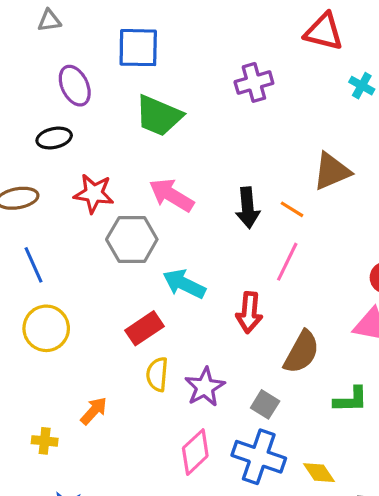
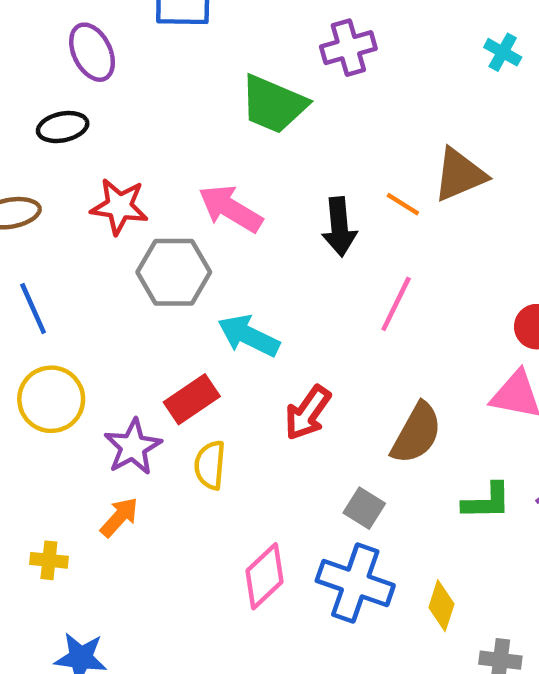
green trapezoid: (159, 116) -> (274, 104), moved
orange line: (292, 209) -> (403, 204), moved
red arrow: (249, 312) -> (308, 413), moved, turned 30
purple star: (205, 387) -> (133, 447), moved
yellow diamond: (319, 473) -> (441, 606), turned 52

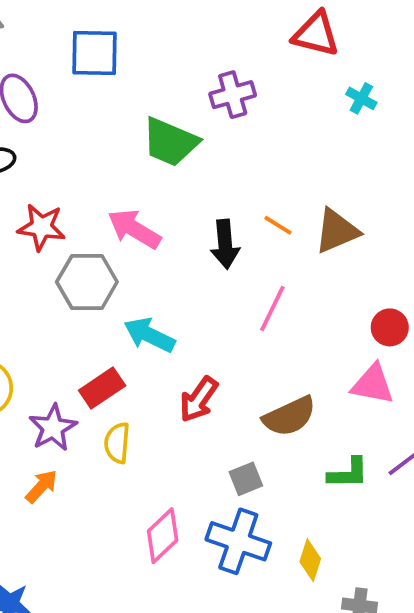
brown triangle: (460, 175) -> (337, 231), moved
brown semicircle: (416, 433) -> (289, 416), turned 36
gray square: (364, 508) -> (246, 479), turned 36

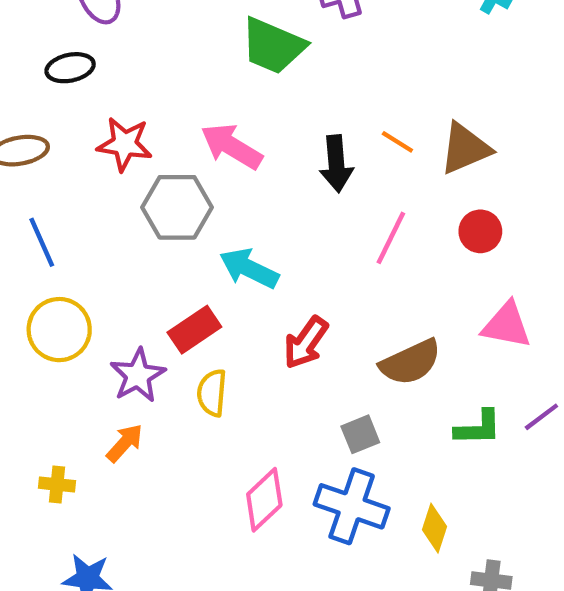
red circle: (390, 327) -> (480, 231), moved

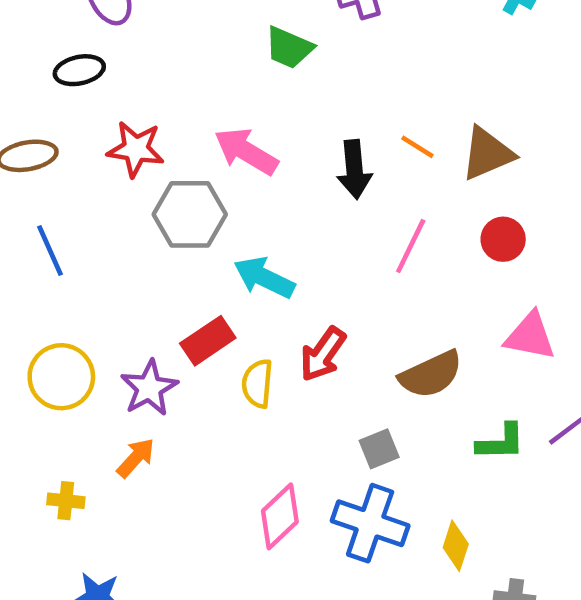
green trapezoid: (273, 46) -> (289, 48), size x0.7
yellow circle: (59, 330) -> (61, 377), moved
yellow semicircle: (212, 393) -> (257, 383), moved

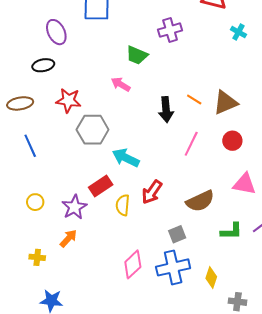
pink arrow: (246, 151) -> (121, 84), moved, size x0.7
yellow circle: (61, 377) -> (35, 202), size x0.6
blue cross: (370, 523) -> (173, 267), turned -32

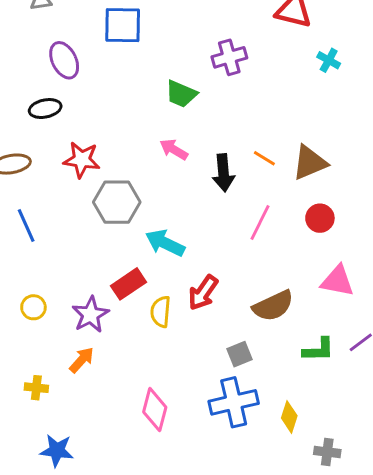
pink arrow: (121, 84) -> (174, 149), moved
pink diamond: (133, 264) -> (155, 410), moved, turned -32

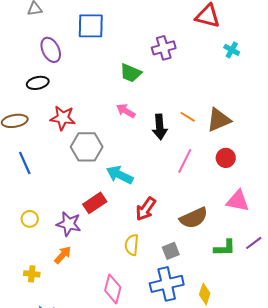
yellow semicircle: (161, 312) -> (132, 245), moved
purple star: (90, 315) -> (69, 224), turned -30

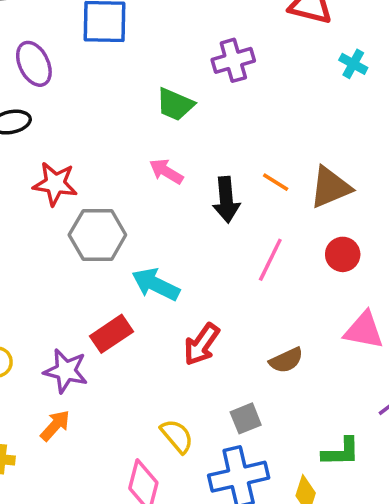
brown semicircle: (194, 218) -> (286, 360), size x0.7
yellow semicircle: (132, 245) -> (177, 436), moved, turned 135
green L-shape: (225, 248) -> (341, 452), moved

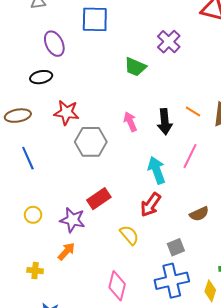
purple cross: (233, 60) -> (169, 42), turned -30
pink arrow: (166, 171) -> (130, 122), moved, turned 36
cyan arrow: (156, 284) -> (157, 170), moved, turned 44
yellow semicircle: (177, 436) -> (129, 235), moved

